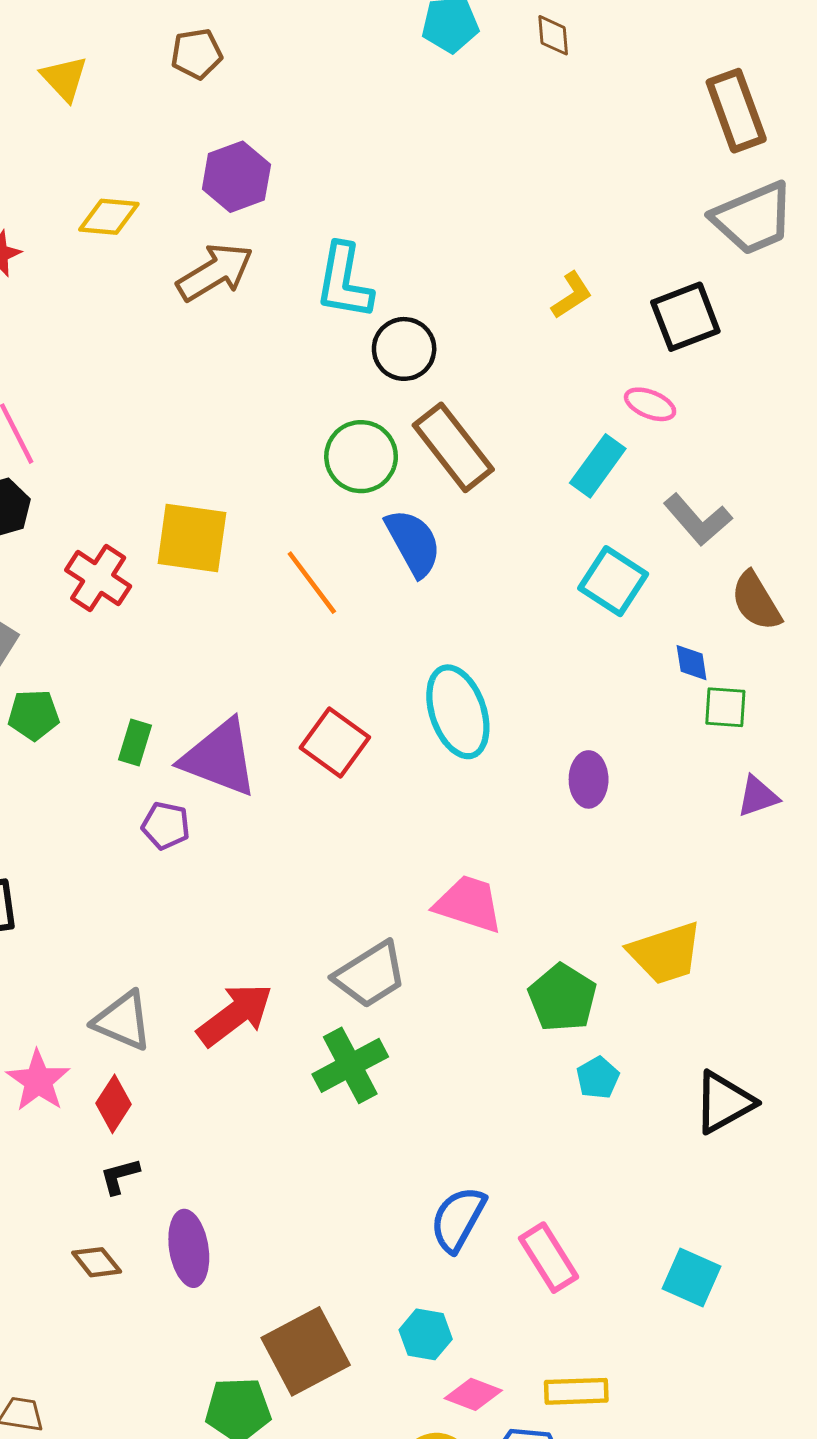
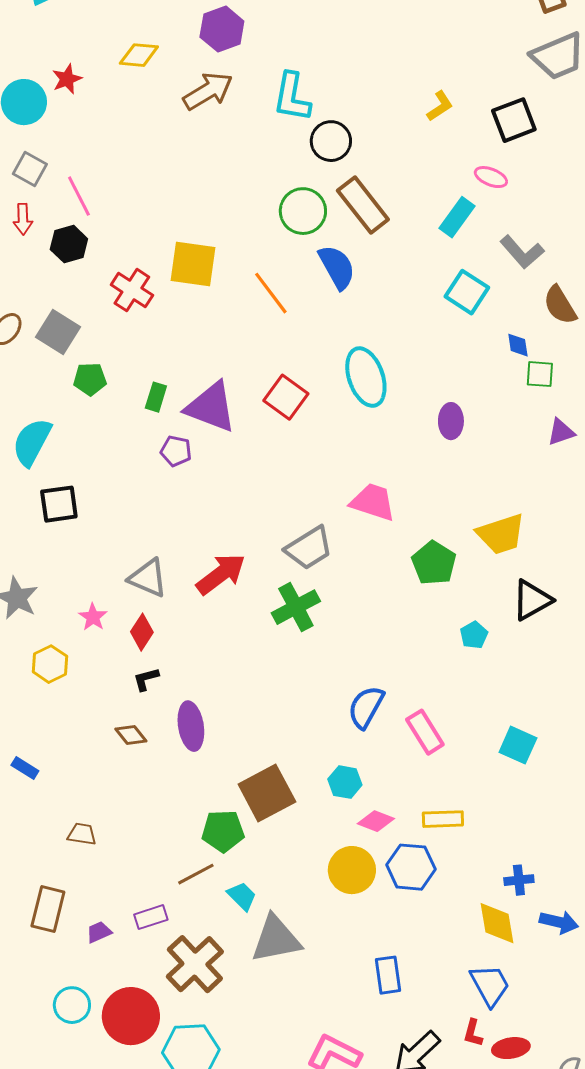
cyan pentagon: (598, 1078) -> (474, 635), moved
pink star: (38, 1081) -> (93, 617), size x0.7
black triangle: (724, 1102) -> (532, 600), moved

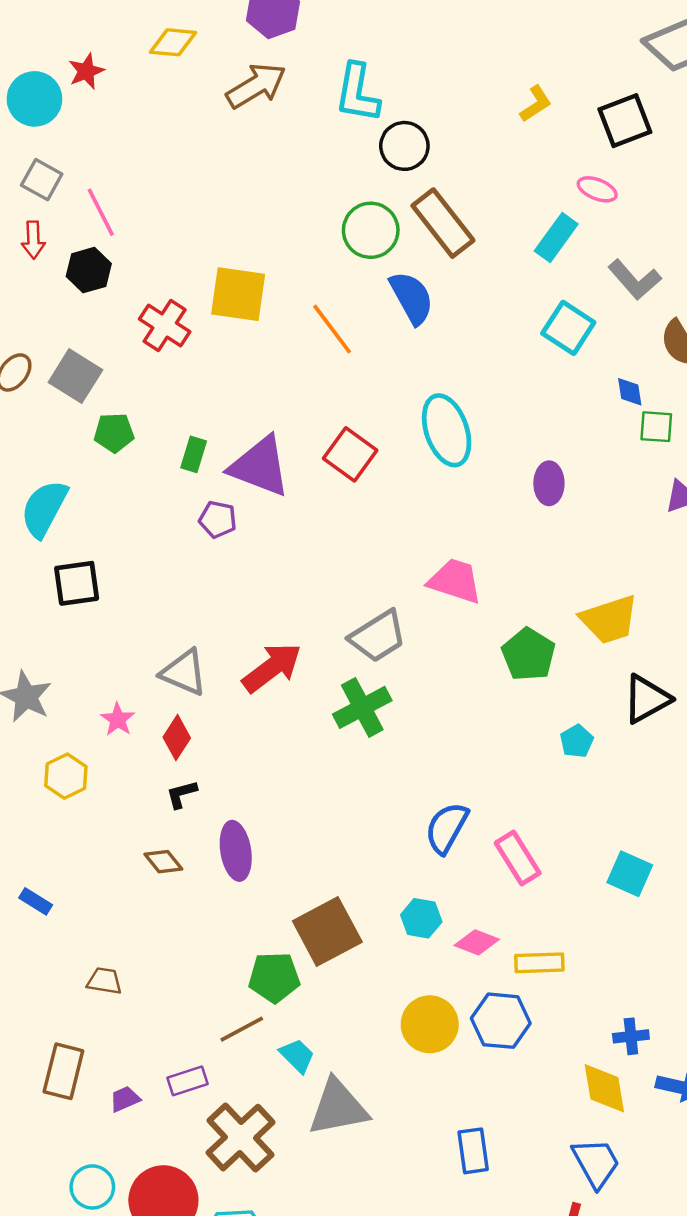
pink diamond: (376, 821) -> (477, 942), moved

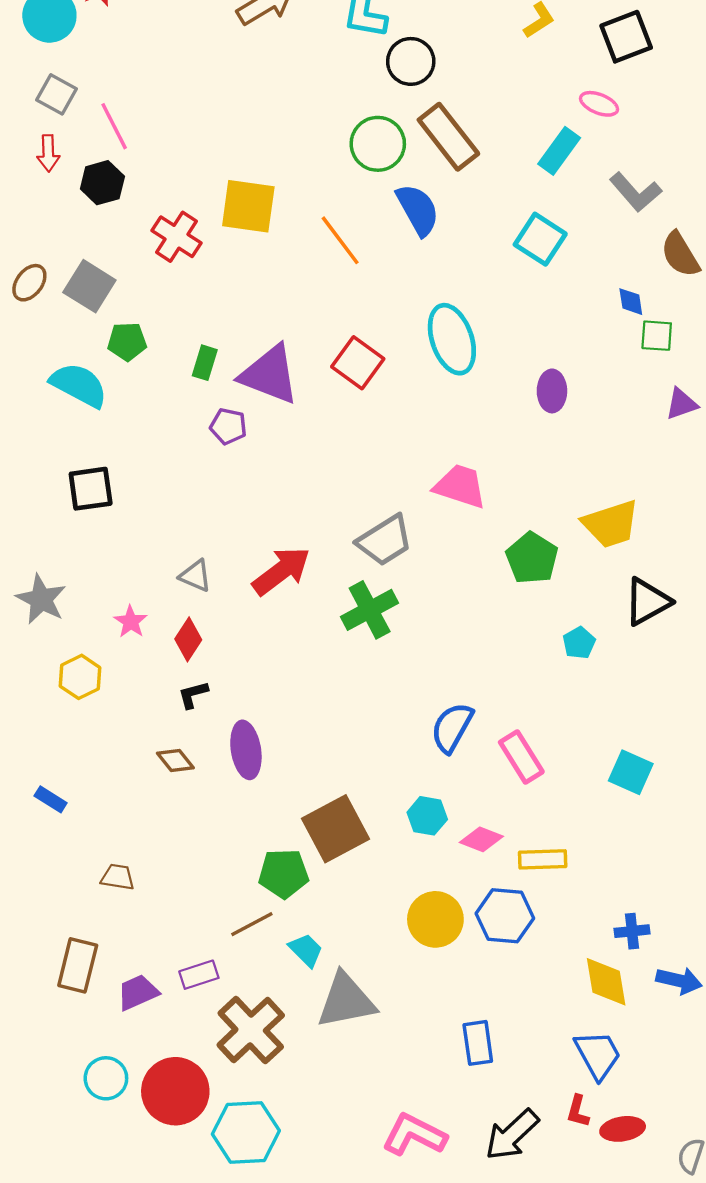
cyan square: (568, 328) -> (540, 239), moved
cyan semicircle: (44, 509) -> (79, 385), moved, turned 90
gray triangle: (184, 672) -> (195, 576), size x0.7
purple trapezoid: (125, 1099) -> (138, 992), size x1.4

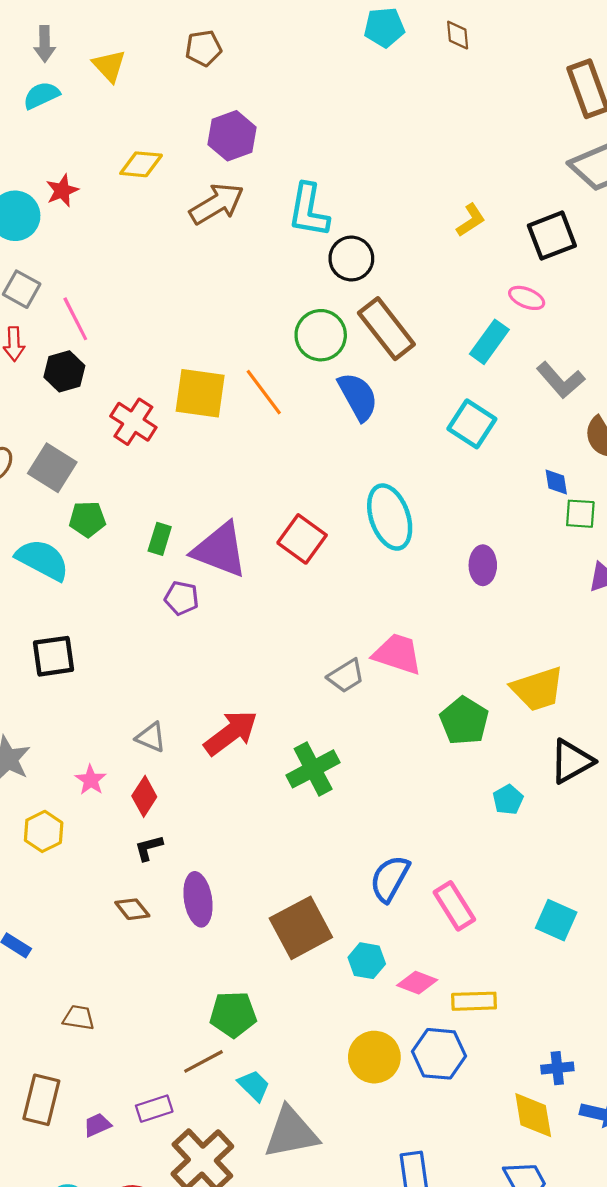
orange line: (340, 240) -> (264, 392), moved
gray trapezoid: (385, 540) -> (346, 676), moved, size x0.7
brown square: (335, 829) -> (301, 928), moved
purple trapezoid: (138, 992) -> (97, 1125), size x0.7

